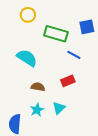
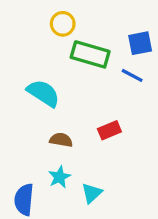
yellow circle: (28, 15) -> (63, 24), moved
blue line: (74, 55) -> (132, 75), moved
cyan triangle: (59, 108) -> (92, 193), moved

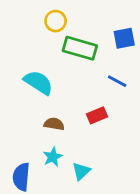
blue line: (132, 75) -> (117, 81), moved

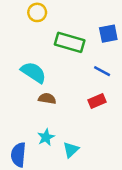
yellow circle: (56, 21) -> (37, 12), moved
red rectangle: (97, 115) -> (97, 101), moved
brown semicircle: (54, 124) -> (47, 99), moved

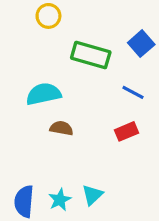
blue square: (108, 34) -> (141, 44), turned -30
cyan semicircle: (33, 72) -> (44, 94), turned -45
cyan star: (46, 137) -> (60, 200), moved

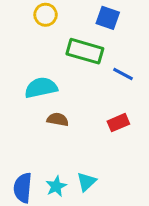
blue square: (141, 44) -> (108, 18), moved, turned -30
blue line: (133, 92) -> (123, 74), moved

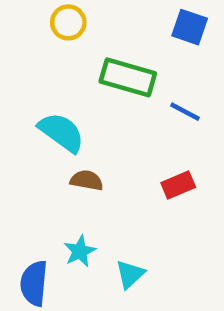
blue square: (108, 18) -> (190, 27), moved
cyan semicircle: (41, 88) -> (61, 132), turned 48
cyan star: (56, 186) -> (80, 251), moved

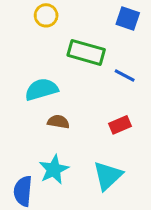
cyan semicircle: (61, 132) -> (41, 89), turned -52
cyan star: (80, 251) -> (54, 170), size x1.4
cyan triangle: (130, 274) -> (108, 176), moved, size x1.5

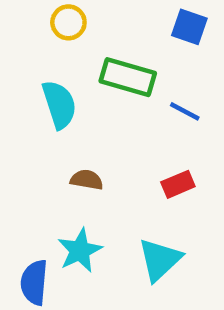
cyan semicircle: (41, 89) -> (59, 104), moved, turned 88

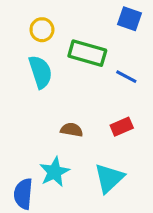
yellow circle: (68, 22) -> (42, 30), moved
brown semicircle: (87, 180) -> (72, 130), moved

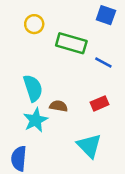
cyan semicircle: (40, 72) -> (33, 88), moved
cyan star: (54, 172) -> (35, 120), moved
cyan triangle: (109, 178) -> (89, 146), turned -32

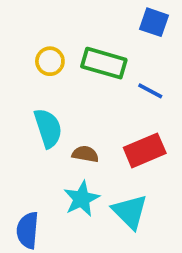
yellow circle: (34, 24) -> (50, 61), moved
red rectangle: (99, 103) -> (145, 150), size x1.5
cyan star: (35, 120) -> (82, 199), moved

